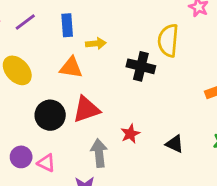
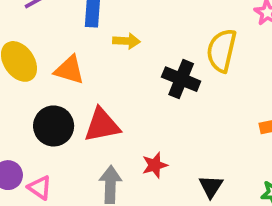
orange triangle: (71, 67) -> (69, 70), moved
black triangle: (175, 144) -> (211, 186), turned 30

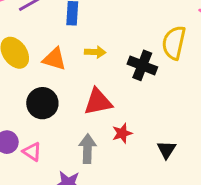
yellow arrow: (126, 41) -> (95, 52), moved
red triangle: (102, 125) -> (98, 102), moved

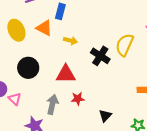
orange triangle: (54, 59) -> (44, 28), moved

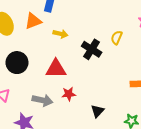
orange triangle: (44, 28) -> (33, 21), turned -48
yellow semicircle: (125, 45) -> (117, 38), size x0.6
gray arrow: (52, 104) -> (42, 100), turned 90

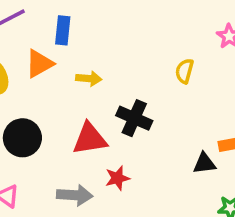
black cross: (92, 49) -> (134, 118), moved
black triangle: (97, 111) -> (204, 163), moved, turned 48

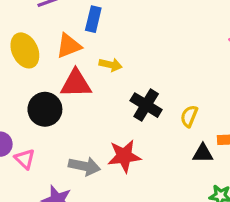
yellow semicircle: (184, 71) -> (189, 116), moved
red triangle: (90, 139) -> (76, 84), moved
red star: (117, 178) -> (124, 156), size x1.5

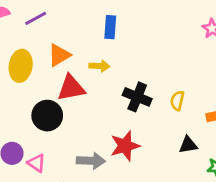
blue rectangle: (93, 19) -> (110, 27), moved
yellow ellipse: (25, 50) -> (21, 66), turned 44
black triangle: (203, 153) -> (188, 145), moved

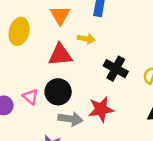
orange triangle: (59, 55) -> (60, 15), moved, turned -35
black circle: (47, 116) -> (58, 92), moved
pink triangle: (37, 163) -> (30, 97), moved

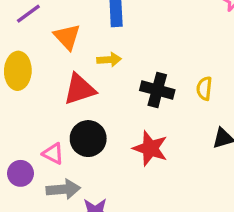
red star: (101, 109) -> (150, 148), turned -30
gray arrow: (70, 119) -> (63, 189), moved

